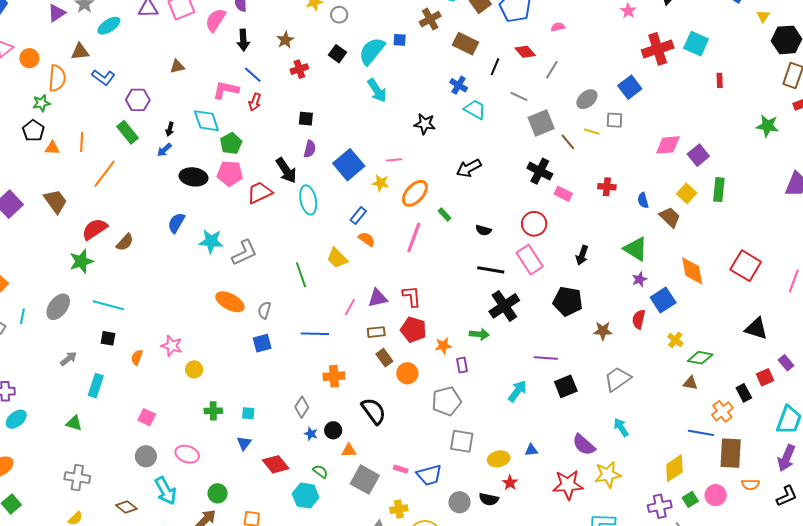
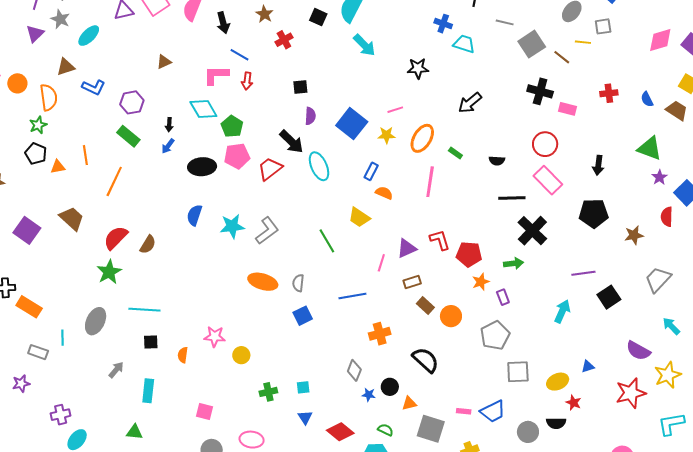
red pentagon: (413, 330) -> (469, 254), moved

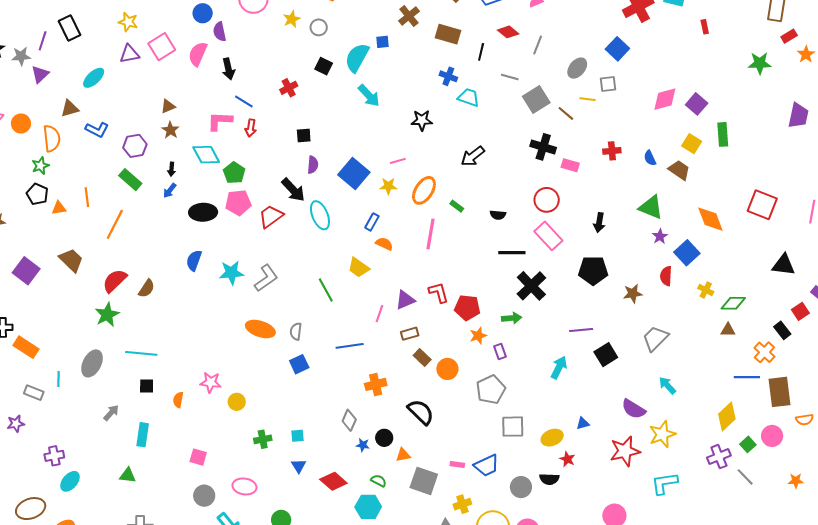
brown star: (264, 14) -> (170, 130), moved
gray star: (60, 19) -> (21, 56), moved, turned -30

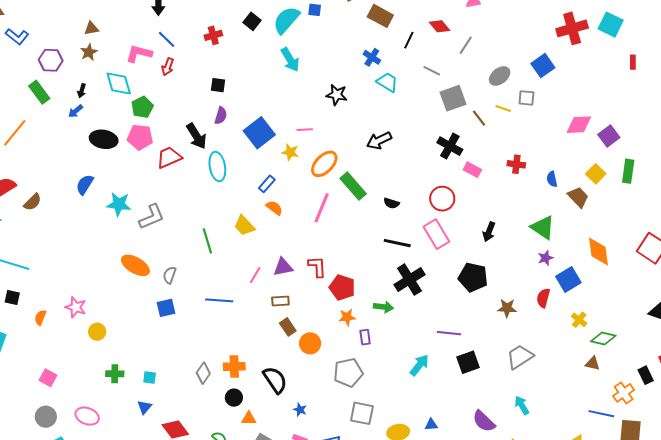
green rectangle: (457, 206) -> (353, 186), size x2.0
orange cross: (376, 384) -> (234, 366), moved
blue star: (363, 445) -> (300, 410), moved

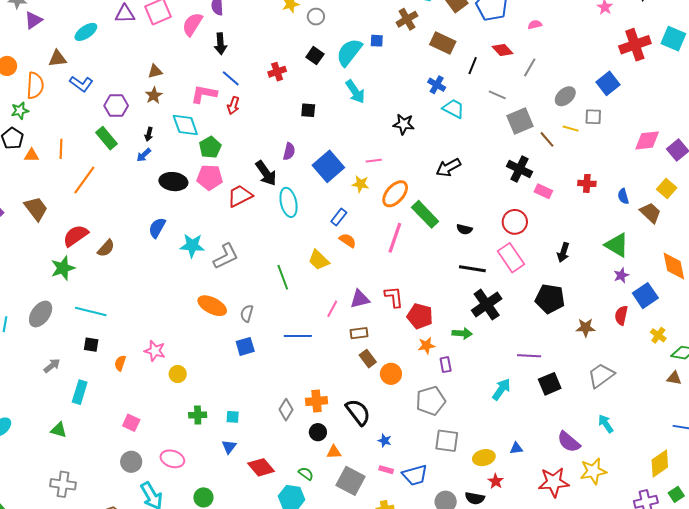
black square: (218, 85) -> (308, 110), moved

